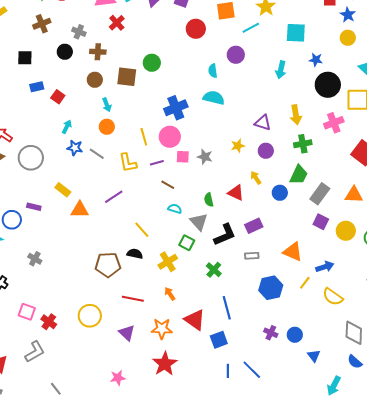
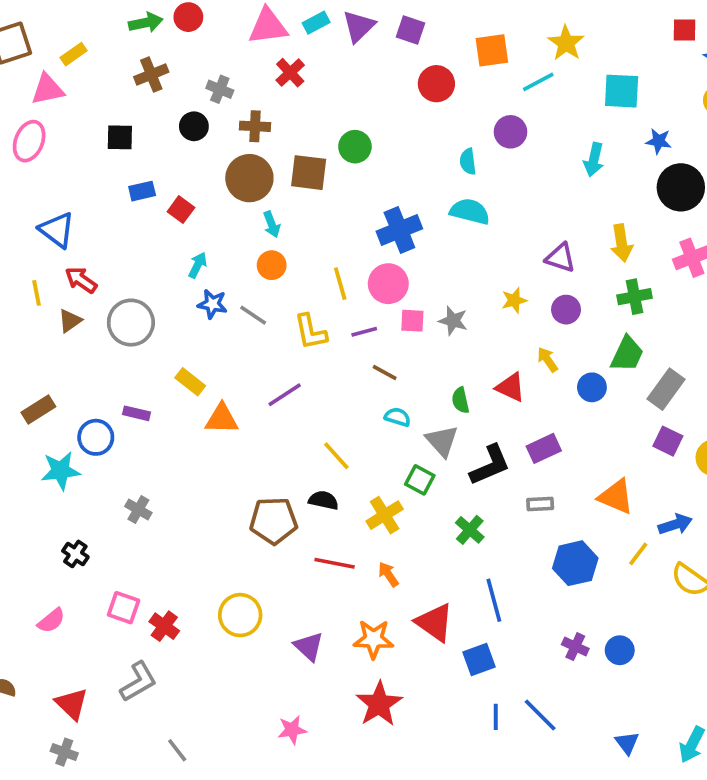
brown circle: (95, 80) -> (249, 178), size x1.6
red line: (133, 299) -> (335, 563), moved
blue triangle: (314, 356) -> (627, 743), moved

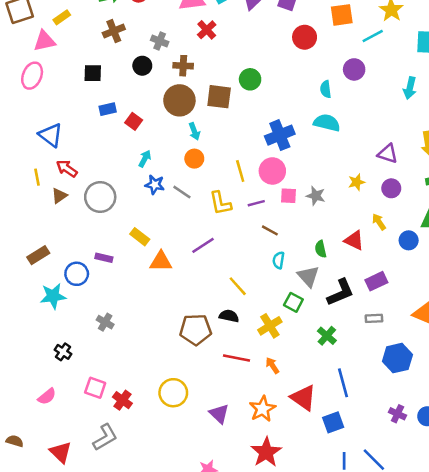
cyan semicircle: (398, 417) -> (279, 260), turned -98
orange star: (373, 639) -> (262, 409), turned -30

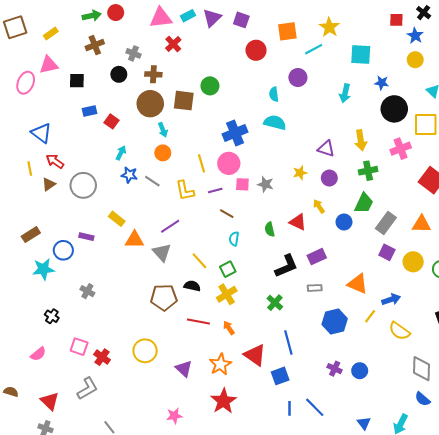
pink triangle: (44, 41) -> (49, 65), moved
gray triangle: (308, 276) -> (162, 252), moved
green square: (293, 302) -> (228, 269), moved, turned 35

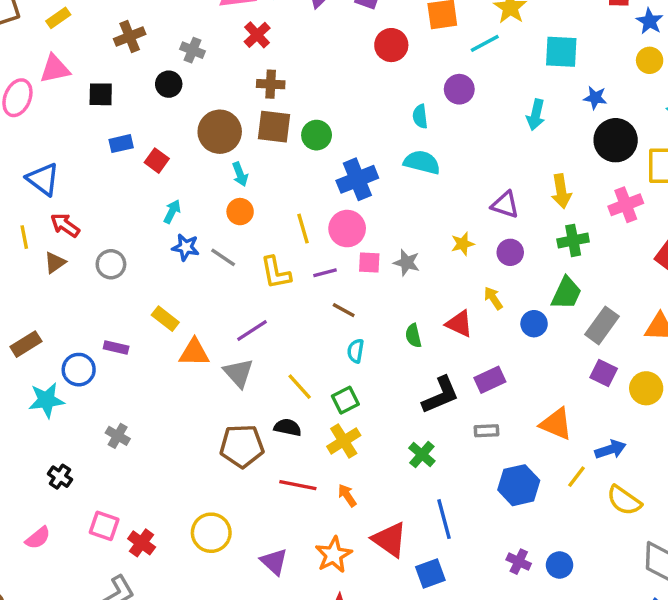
brown cross: (153, 74) -> (271, 84), moved
green circle: (210, 86) -> (317, 135), moved
gray circle: (83, 185) -> (111, 264), size x0.7

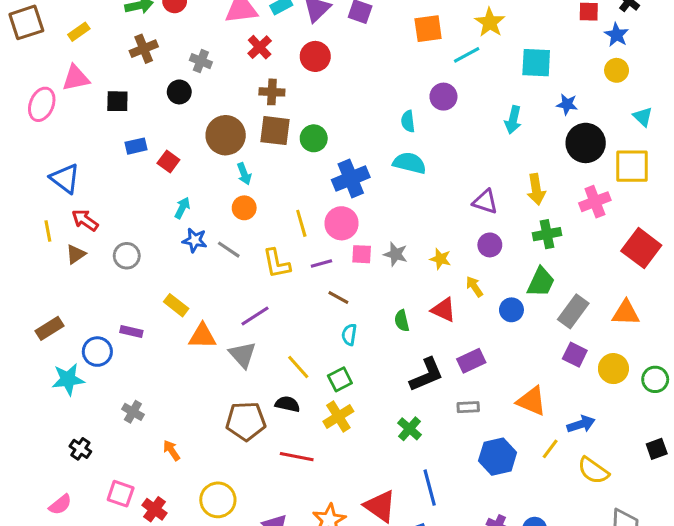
red circle: (391, 45) -> (315, 56), moved
yellow star: (463, 244) -> (440, 259), moved, turned 30
orange arrow: (347, 495) -> (172, 450), moved

